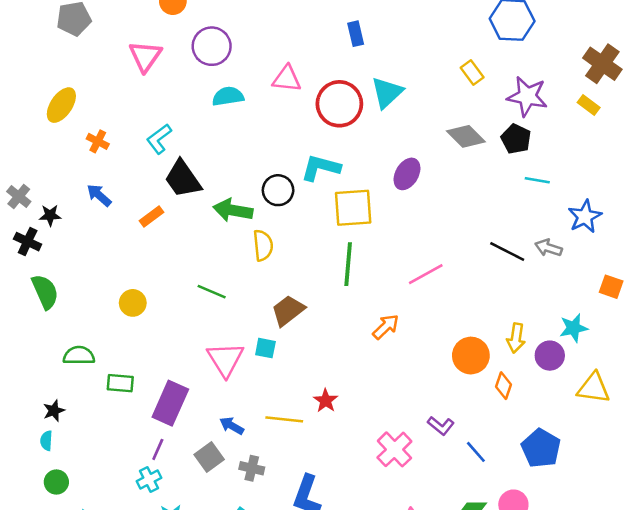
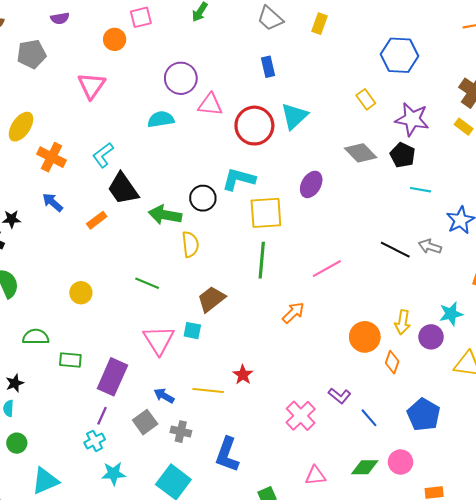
purple circle: (212, 46) -> (181, 78), moved
orange cross: (98, 141) -> (51, 157), size x1.5

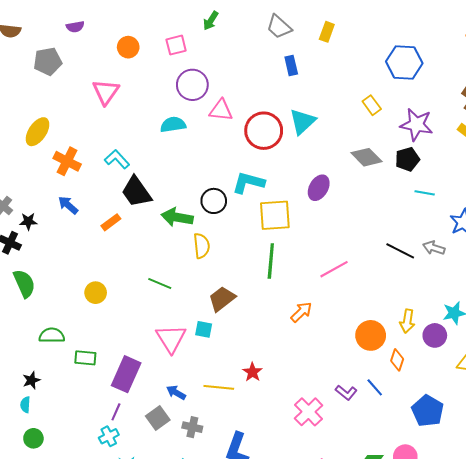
pink square: (141, 17) -> (176, 45), moved
blue rectangle: (268, 67) -> (291, 65), moved
cyan L-shape: (103, 155) -> (117, 159), turned 85
black pentagon: (403, 155) -> (407, 159), turned 30
blue line: (369, 418) -> (375, 387), moved

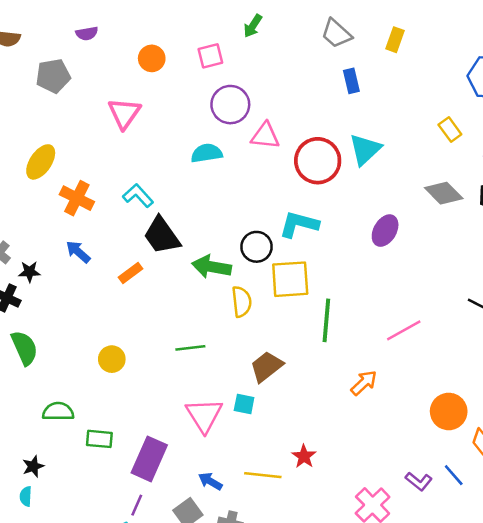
yellow square: (275, 215) -> (290, 279), moved
green line: (160, 283) -> (190, 348), turned -30

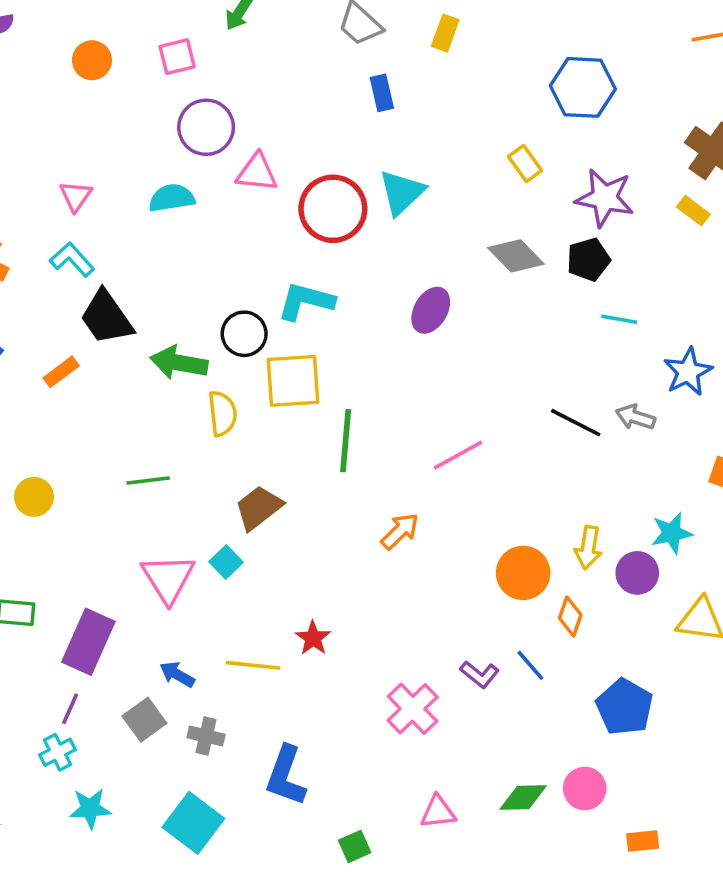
pink triangle: (124, 113) -> (76, 196), moved, size x0.7
cyan square: (244, 404) -> (226, 562), turned 35

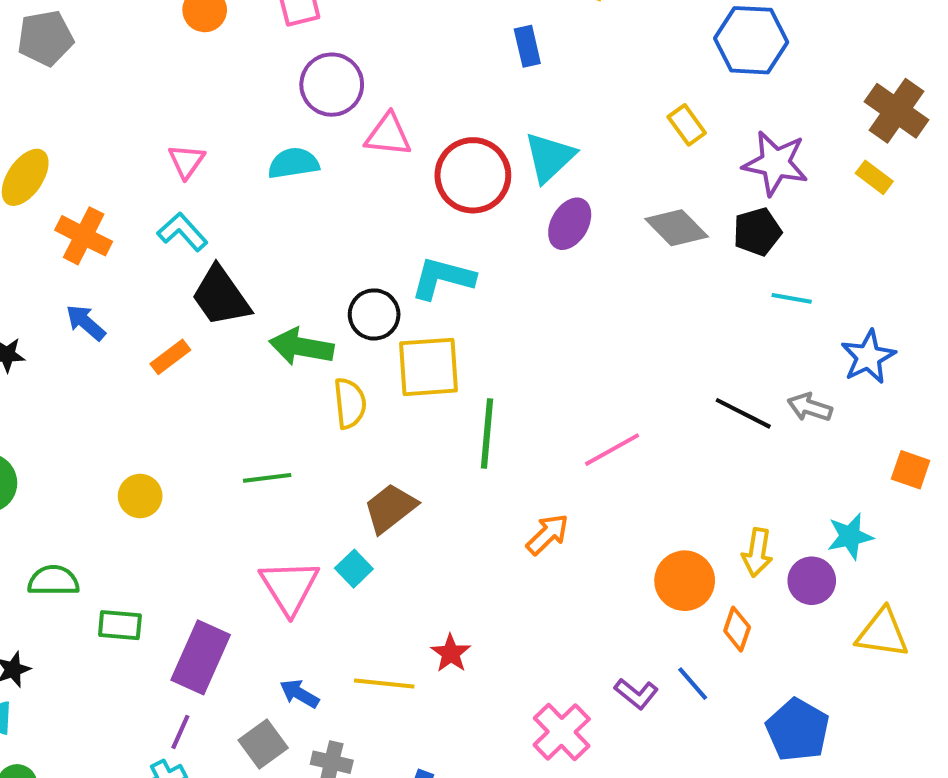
purple ellipse: (431, 310) -> (570, 224), moved

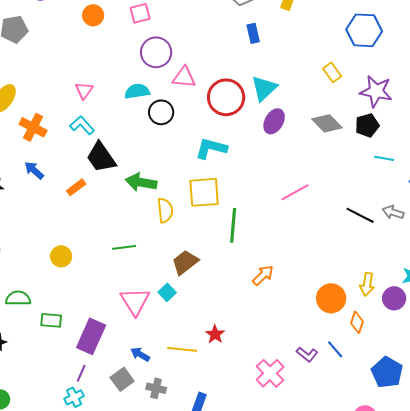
black circle: (374, 314) -> (161, 112), moved
pink line: (612, 450) -> (295, 192), moved

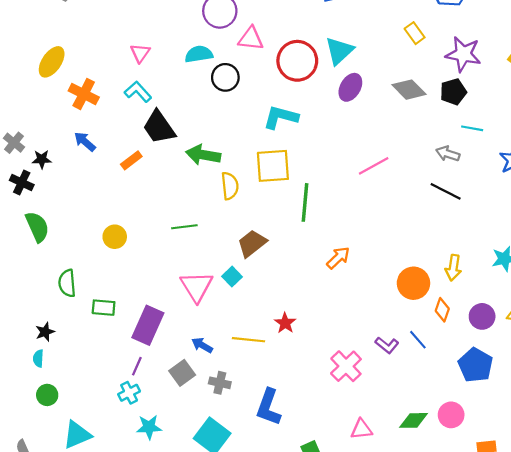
gray arrow: (393, 212) -> (448, 154), moved
green semicircle: (18, 298) -> (67, 283), turned -95
purple circle: (394, 298) -> (482, 316), moved

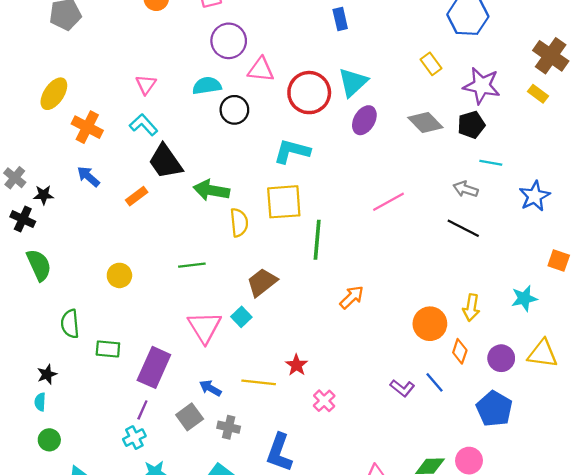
pink cross: (346, 366) -> (324, 401), moved, size x0.7

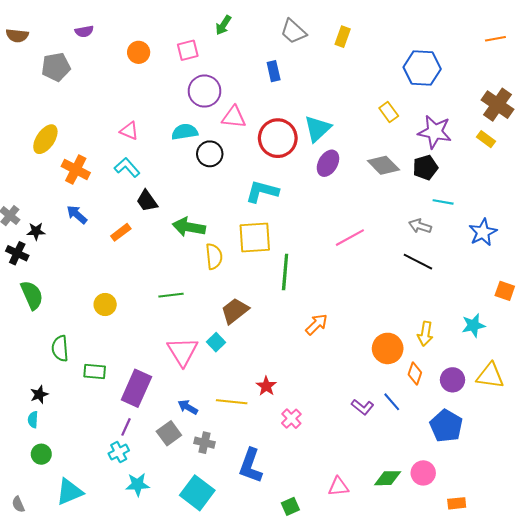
blue rectangle: (340, 19) -> (274, 71), moved
pink triangle: (146, 85) -> (129, 131), turned -42
black trapezoid: (165, 162) -> (147, 201), size x0.7

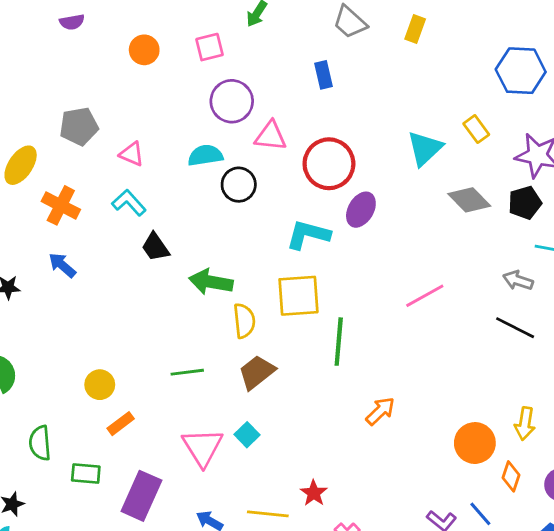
gray pentagon: (56, 67) -> (79, 126), moved
cyan triangle: (318, 129) -> (425, 148), moved
purple ellipse: (328, 163) -> (361, 210), moved
orange rectangle: (121, 232) -> (121, 424), moved
brown trapezoid: (235, 311) -> (257, 372), moved

